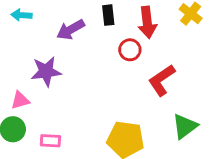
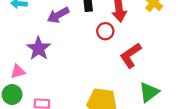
purple star: (46, 71) -> (39, 48), turned -30

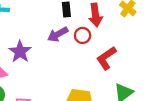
purple arrow: (58, 15) -> (58, 34), moved

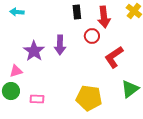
purple arrow: (58, 34) -> (60, 45), moved, turned -60

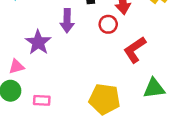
purple arrow: (60, 45) -> (67, 21), moved
green triangle: (130, 89) -> (154, 88), turned 30

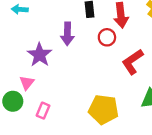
pink triangle: (16, 67) -> (27, 83), moved, turned -35
pink rectangle: (42, 100) -> (43, 111), turned -70

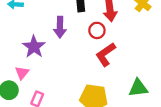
red L-shape: (133, 62) -> (106, 54), moved

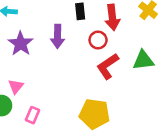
purple star: (34, 47) -> (21, 44), moved
green triangle: (138, 88) -> (143, 60), moved

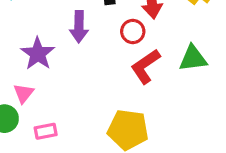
purple star: (21, 44) -> (38, 54), moved
pink rectangle: (32, 115) -> (46, 131), turned 56

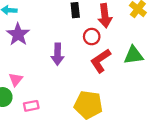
purple arrow: (79, 27) -> (58, 54), moved
purple star: (38, 54) -> (18, 34), moved

